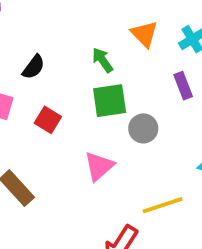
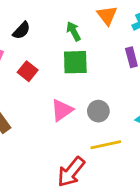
gray circle: (143, 128) -> (98, 111), moved

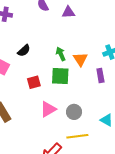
orange triangle: (107, 15) -> (80, 59), moved
red square: (28, 71) -> (34, 82), moved, turned 32

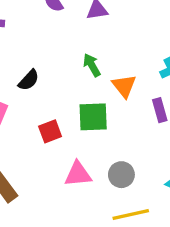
green arrow: (61, 54) -> (92, 65), moved
pink triangle: (48, 109) -> (78, 174), turned 30

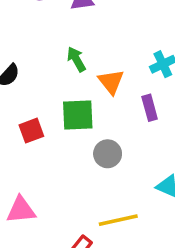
pink triangle: (78, 174) -> (21, 210), moved
gray circle: (121, 175) -> (108, 154), moved

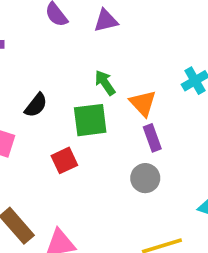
purple rectangle: (150, 108) -> (152, 138), moved
green square: (78, 115) -> (90, 120), moved

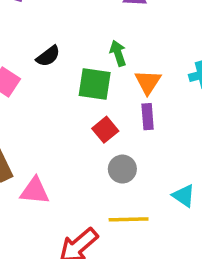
red square: (64, 160) -> (105, 130), moved, turned -30
gray circle: (145, 178) -> (122, 169), moved

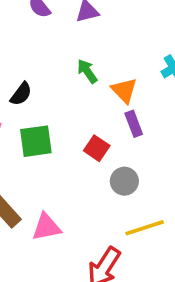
green square: (95, 84) -> (36, 141), moved

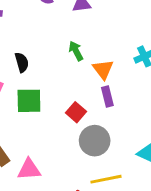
black semicircle: (21, 94) -> (22, 62), turned -60
gray circle: (124, 181) -> (95, 141), size x1.4

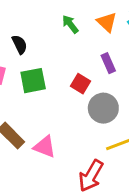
orange triangle: (103, 69) -> (107, 22), moved
pink triangle: (29, 169) -> (45, 147), turned 35

